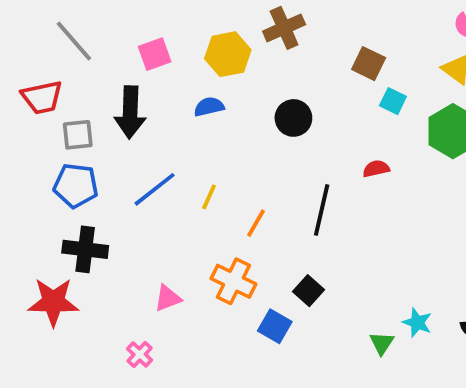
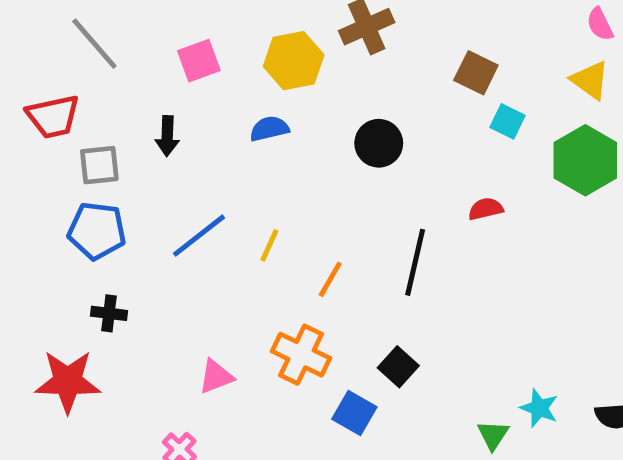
black arrow: (130, 112) -> (167, 136), size x0.6
black cross: (85, 249) -> (109, 313), size x0.6

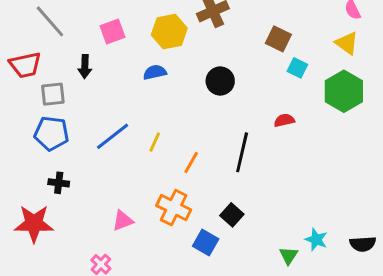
black arrow: (167, 136) -> (85, 66), moved

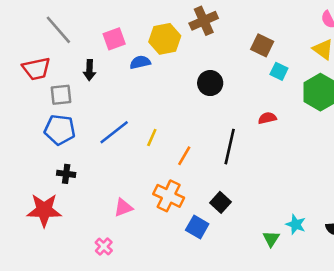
blue semicircle: (155, 72) -> (140, 62), moved

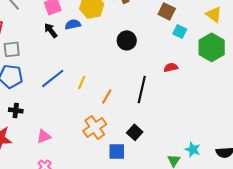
black arrow: (90, 70) -> (51, 30), moved, turned 140
orange cross: (169, 196) -> (95, 127), turned 30
pink triangle: (123, 208) -> (44, 136), moved
blue square: (197, 227) -> (117, 151), turned -30

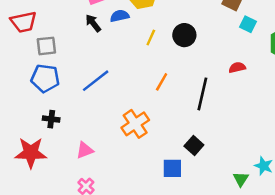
yellow line: (82, 82) -> (151, 37), moved
orange line: (107, 96) -> (162, 82), moved
orange cross: (95, 127) -> (135, 124), moved

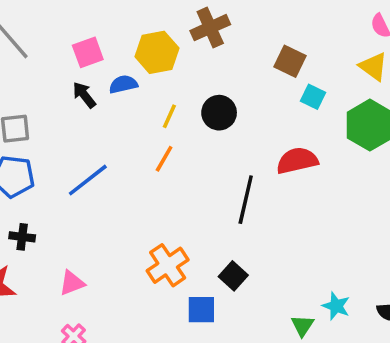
red semicircle: (237, 67) -> (297, 161), size x1.6
orange line: (162, 82) -> (164, 159), moved
orange cross: (135, 124) -> (168, 265), moved

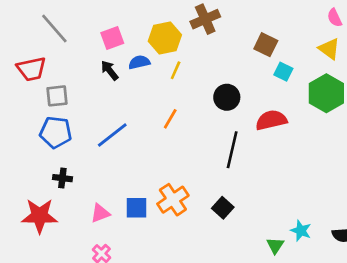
black circle: (219, 113) -> (227, 97), moved
yellow line: (169, 116) -> (176, 70), moved
blue square: (201, 310) -> (137, 208), moved

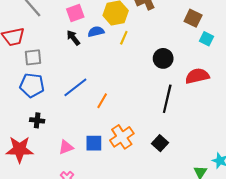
orange line: (170, 119) -> (102, 101), moved

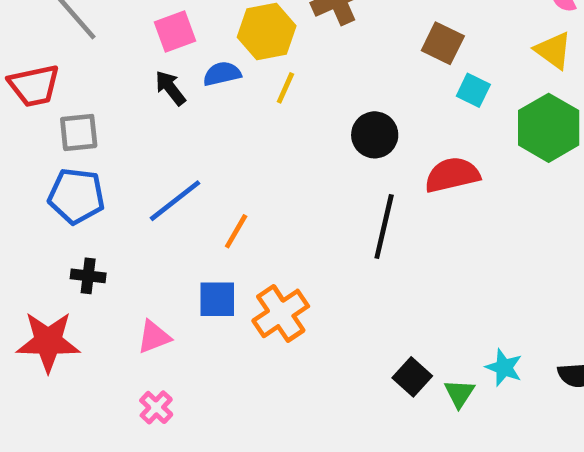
blue square: (94, 143) -> (217, 299), moved
black square: (160, 143) -> (412, 377), moved

